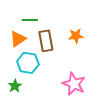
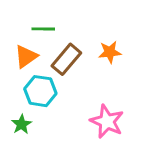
brown rectangle: (46, 41) -> (66, 59), turned 50

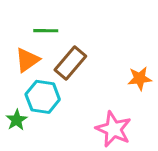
orange star: (110, 52) -> (140, 78), moved
green star: (22, 124) -> (17, 120), moved

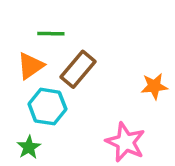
green star: (17, 120) -> (29, 147), moved

